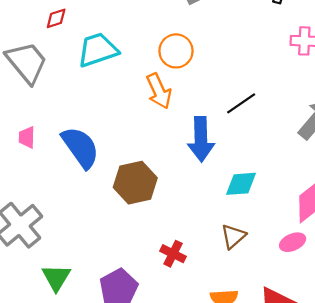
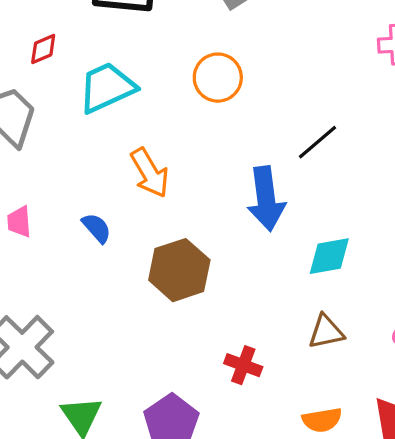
orange arrow: (159, 91) -> (150, 173), moved
blue semicircle: (80, 147) -> (97, 228), size x0.5
brown triangle: (233, 236) -> (326, 332), turned 36

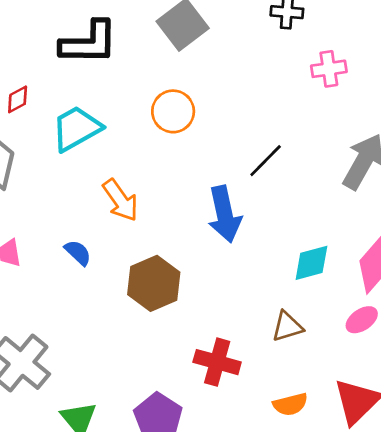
cyan diamond: (329, 256) -> (311, 263), moved
red cross: (243, 365) -> (217, 362), size x1.4

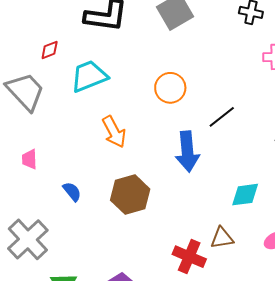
orange circle: (173, 111) -> (170, 88), moved
blue semicircle: (78, 253) -> (72, 192), moved
red cross: (217, 362) -> (189, 257), moved

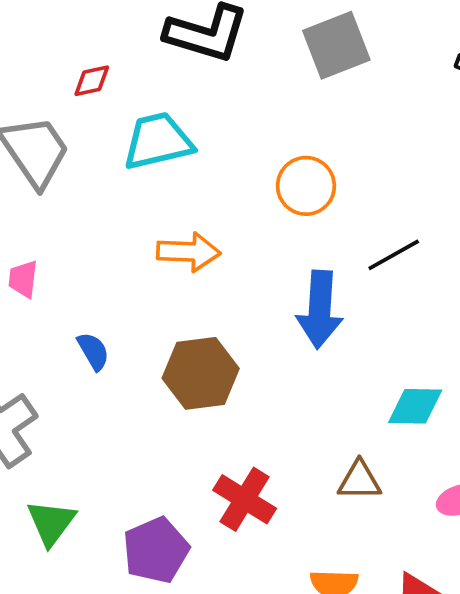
orange arrow: (114, 132) -> (189, 252), turned -68
red cross: (189, 257) -> (245, 499), moved

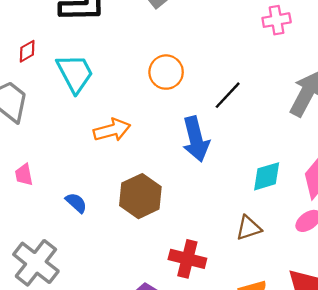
cyan trapezoid: (158, 141) -> (75, 73), turned 93

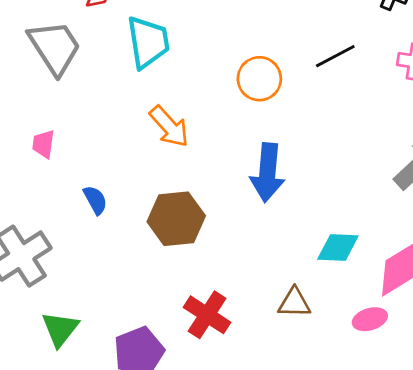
black line: (228, 95) -> (335, 56), moved
orange arrow: (112, 130) -> (169, 126), turned 44

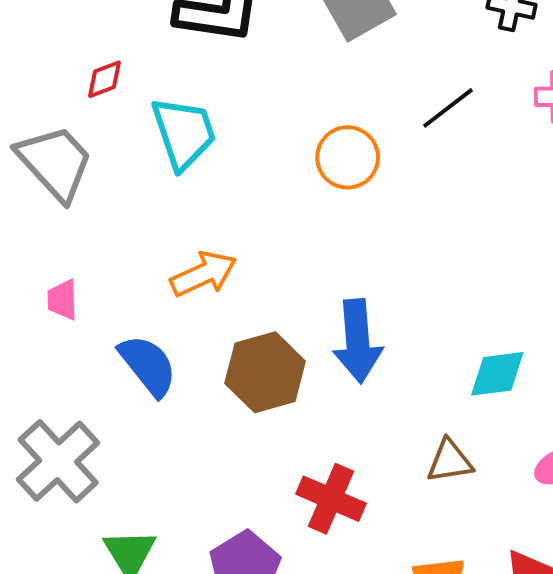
orange arrow: (169, 126) -> (203, 274), moved, turned -63
blue arrow: (267, 173) -> (358, 341), moved
blue semicircle: (95, 200) -> (148, 365), size x1.6

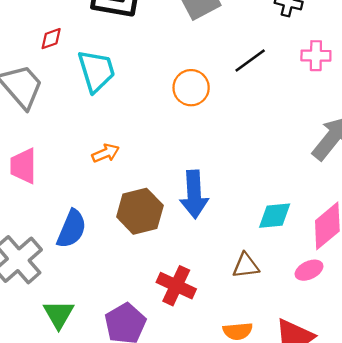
orange arrow: (203, 274) -> (106, 153), size x0.7
pink trapezoid: (62, 300) -> (23, 166), size x1.5
blue semicircle: (148, 365) -> (72, 229), moved, turned 60

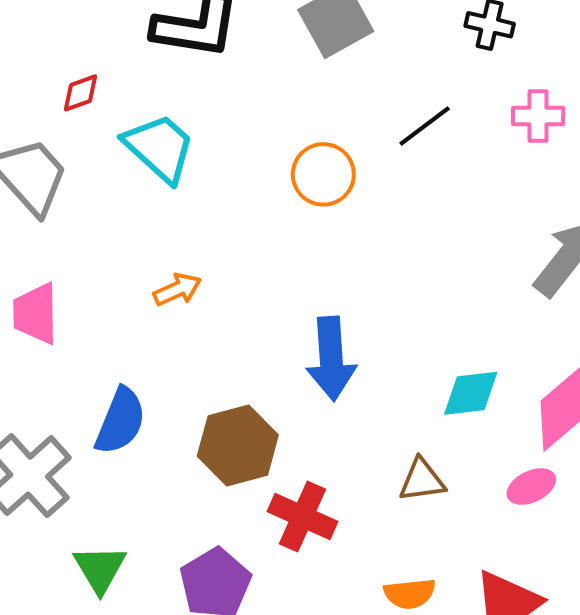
cyan trapezoid: (96, 71) -> (159, 148), turned -30
brown hexagon: (140, 211) -> (238, 446), moved

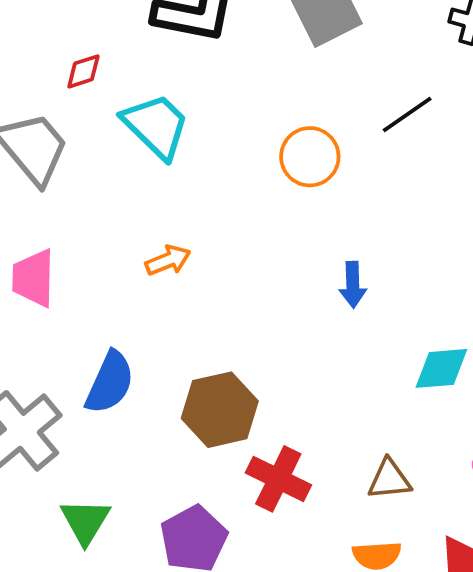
blue arrow: (331, 359) -> (353, 285), moved, size x0.6
brown triangle: (422, 480) -> (389, 479), moved

